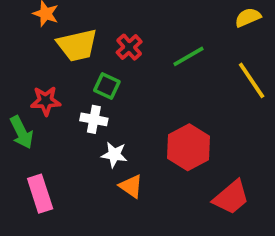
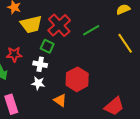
red cross: (129, 47) -> (59, 25), size x1.6
red hexagon: (188, 147) -> (77, 79), moved
white star: (114, 155) -> (38, 83), moved

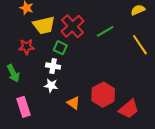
red star: (14, 54) -> (27, 47), moved
red hexagon: (77, 79) -> (103, 95), moved

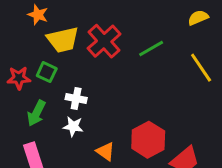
red star: (27, 47) -> (19, 78), moved
green square: (60, 48) -> (47, 72), moved
green arrow: (13, 73) -> (36, 113), moved, turned 54

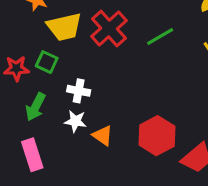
orange triangle: (106, 151) -> (103, 136), moved

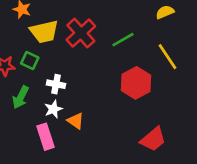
white star: (75, 121) -> (53, 109), turned -30
red hexagon: (157, 136) -> (136, 83), moved
pink rectangle: (32, 155) -> (46, 137), moved

